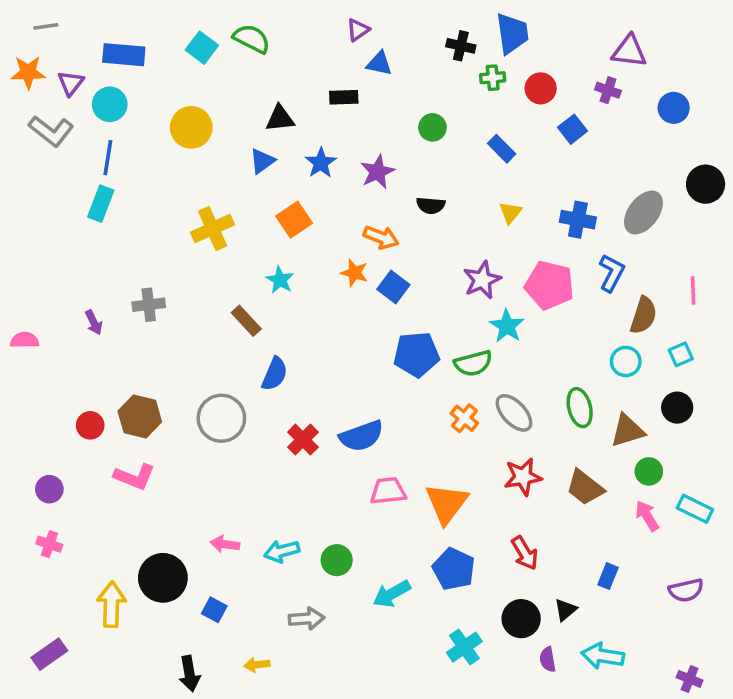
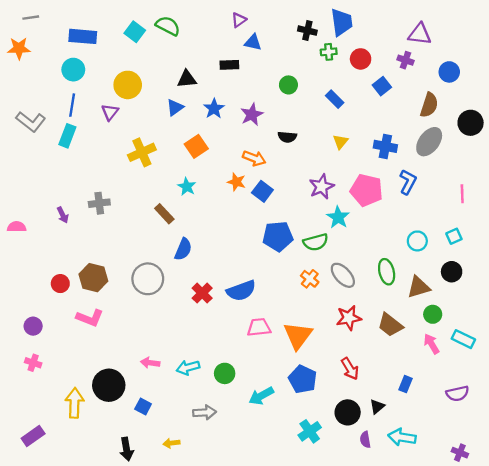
purple triangle: (71, 83) -> (110, 112), moved
gray L-shape: (51, 131) -> (31, 122), moved
brown semicircle: (643, 315) -> (429, 105), moved

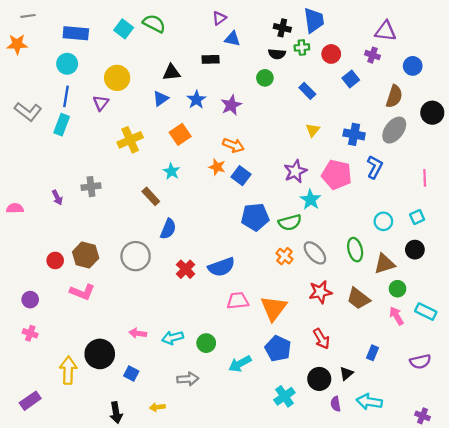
black semicircle: (287, 137) -> (277, 54), moved

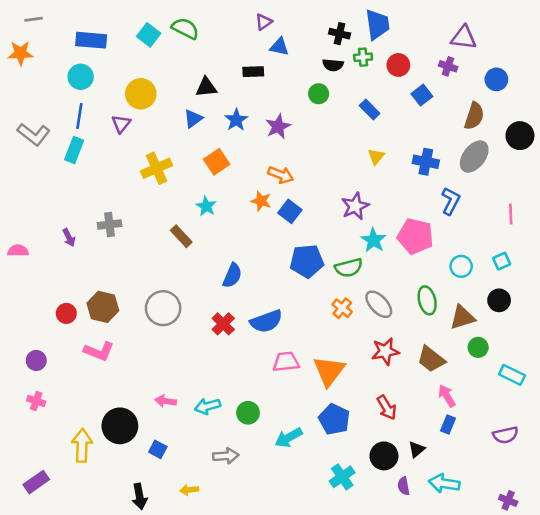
pink pentagon: (337, 175) -> (415, 236), moved
blue semicircle: (168, 229) -> (232, 275), moved
pink arrow: (396, 316) -> (447, 396), moved

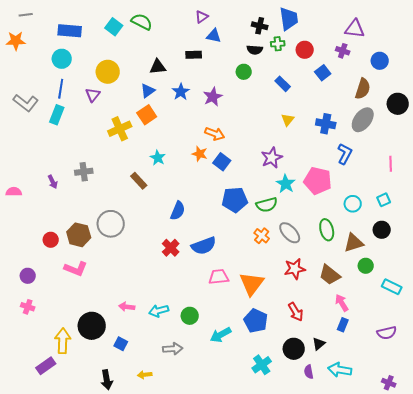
orange square: (217, 162) -> (147, 115), moved
gray circle: (163, 308) -> (111, 224), moved
purple rectangle: (36, 482) -> (46, 366), moved

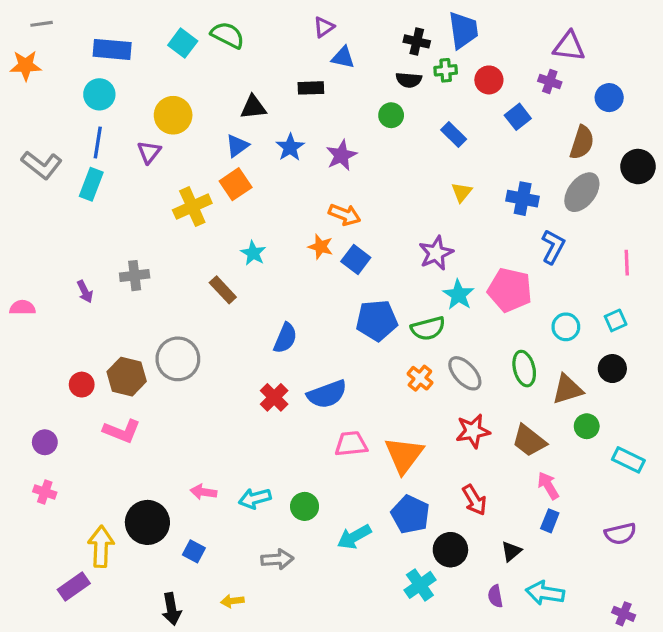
black circle: (294, 349) -> (450, 550), moved

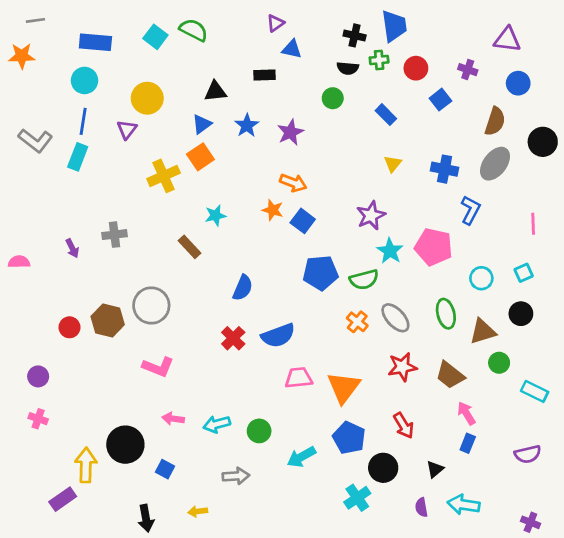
purple triangle: (569, 46) -> (507, 40), moved
cyan star: (253, 253) -> (215, 215), turned 30
pink L-shape: (122, 431) -> (158, 367), moved

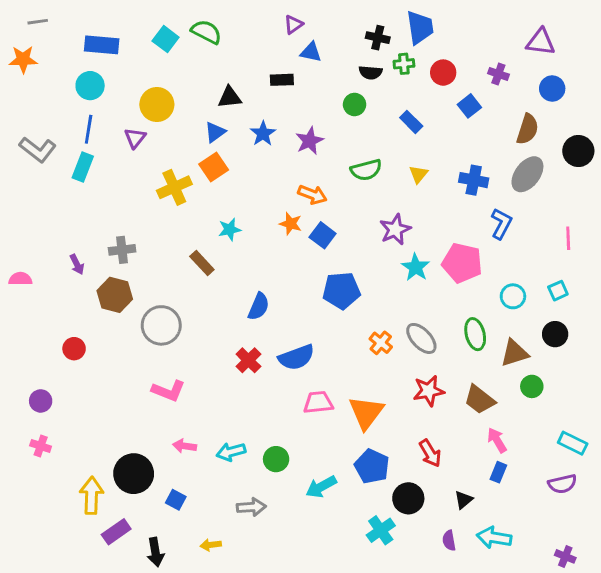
green semicircle: (364, 280) -> (366, 170), moved
brown hexagon: (108, 320) -> (115, 295), moved
cyan rectangle: (535, 391) -> (573, 443), moved
purple rectangle: (63, 499) -> (116, 532), moved

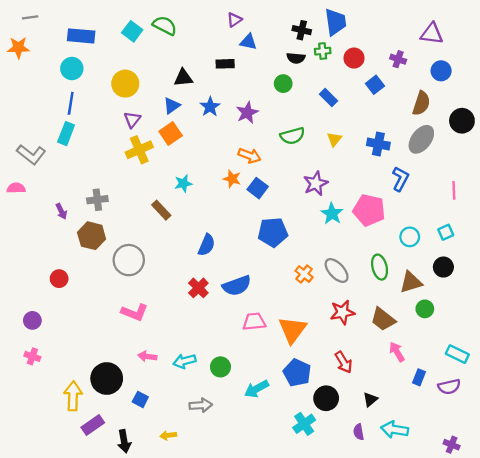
purple triangle: (135, 138) -> (132, 120), moved
gray L-shape: (38, 150) -> (31, 154), moved
pink semicircle: (20, 279) -> (16, 188), moved
blue rectangle: (498, 472) -> (419, 377), moved

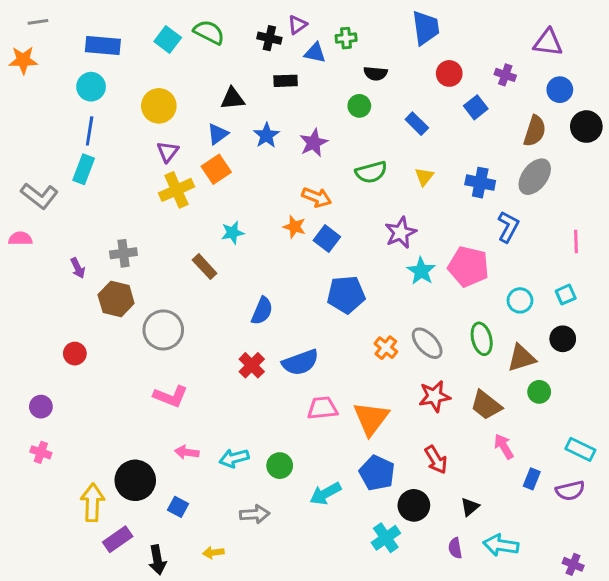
black cross: (302, 30) -> (269, 38), moved
green cross: (323, 51) -> (346, 38), moved
black circle: (462, 121) -> (586, 127), moved

